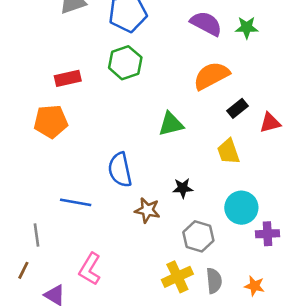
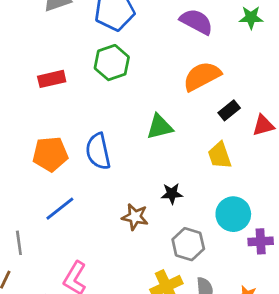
green star: (247, 27) -> (251, 18), moved
orange pentagon: (51, 121) -> (50, 154), moved
blue semicircle: (120, 170) -> (98, 151), moved
blue line: (76, 202) -> (60, 209), turned -48

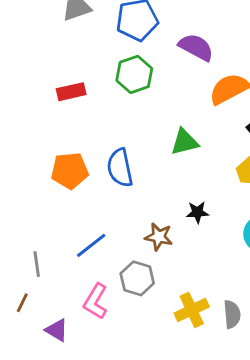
purple semicircle: (196, 22) -> (196, 47), moved
blue line: (60, 209) -> (91, 245), moved
gray hexagon: (188, 244) -> (137, 278), moved

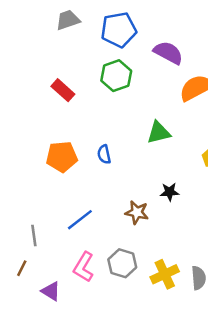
red rectangle: (71, 92) -> (63, 90), turned 55
blue semicircle: (120, 168) -> (104, 154), size x0.6
gray hexagon: (137, 278) -> (122, 263), moved

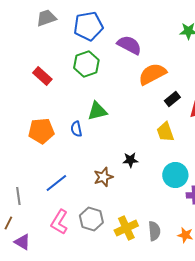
green triangle: (159, 133) -> (97, 111), moved
brown star: (137, 212) -> (103, 177), turned -30
purple triangle: (51, 291) -> (22, 242), moved

